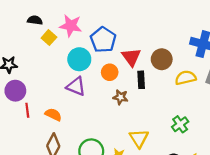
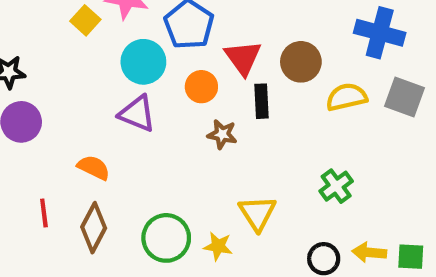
red line: (27, 110) -> (44, 213), moved

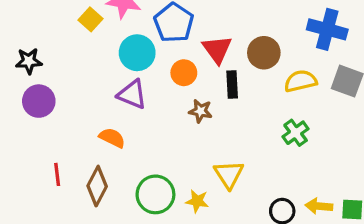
orange semicircle: (94, 167) -> (112, 138), moved
green cross: (336, 186) -> (296, 133), moved

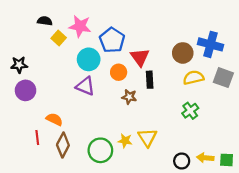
brown circle: (264, 53) -> (183, 53), moved
orange semicircle: (112, 138) -> (54, 119), moved
yellow star: (197, 201) -> (125, 141), moved

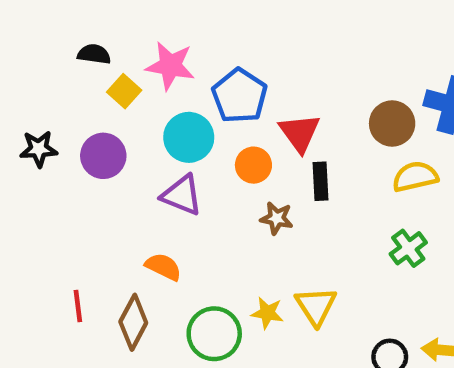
purple circle: (26, 90) -> (103, 156), moved
orange semicircle: (54, 119) -> (163, 267), moved

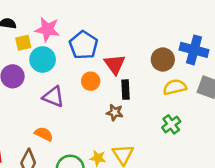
yellow square: (124, 91) -> (23, 43), turned 35
cyan circle: (189, 137) -> (43, 60), moved
brown star: (277, 218) -> (115, 112), moved

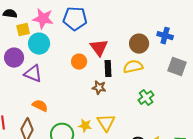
blue pentagon: (83, 45) -> (75, 19), moved, turned -30
blue cross: (194, 50) -> (165, 36), size x0.7
yellow semicircle: (175, 87) -> (133, 67), moved
purple triangle: (53, 97) -> (33, 74), moved

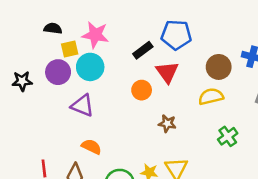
blue pentagon: (75, 19) -> (176, 35), moved
purple circle: (14, 58) -> (58, 72), moved
black rectangle: (108, 69) -> (143, 50), moved, turned 56

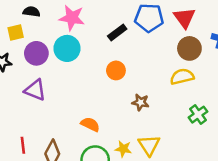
yellow square: (70, 49) -> (16, 33), moved
red triangle: (167, 72) -> (185, 18), moved
purple triangle: (82, 106) -> (35, 90), moved
orange semicircle: (91, 147) -> (90, 124), moved

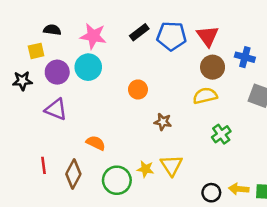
black rectangle: (117, 33) -> (139, 32), moved
orange semicircle: (90, 124) -> (96, 143), moved

